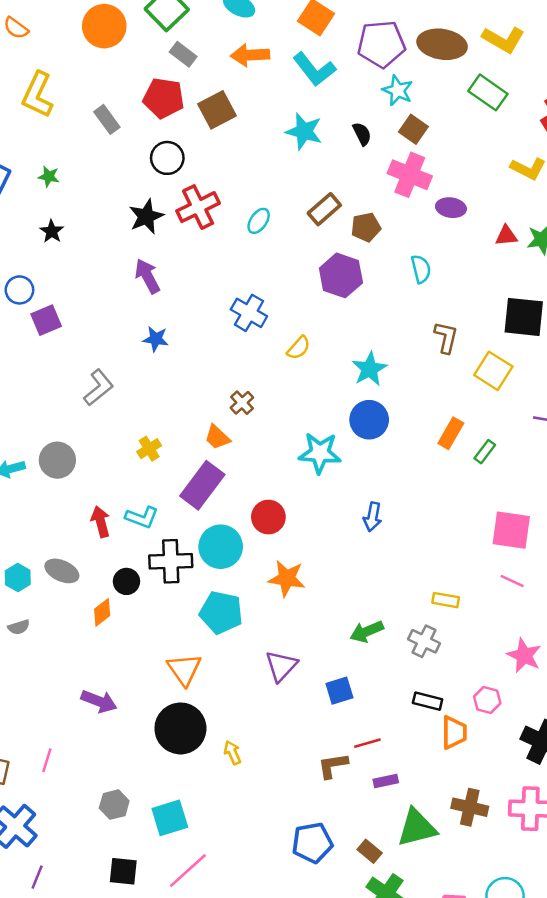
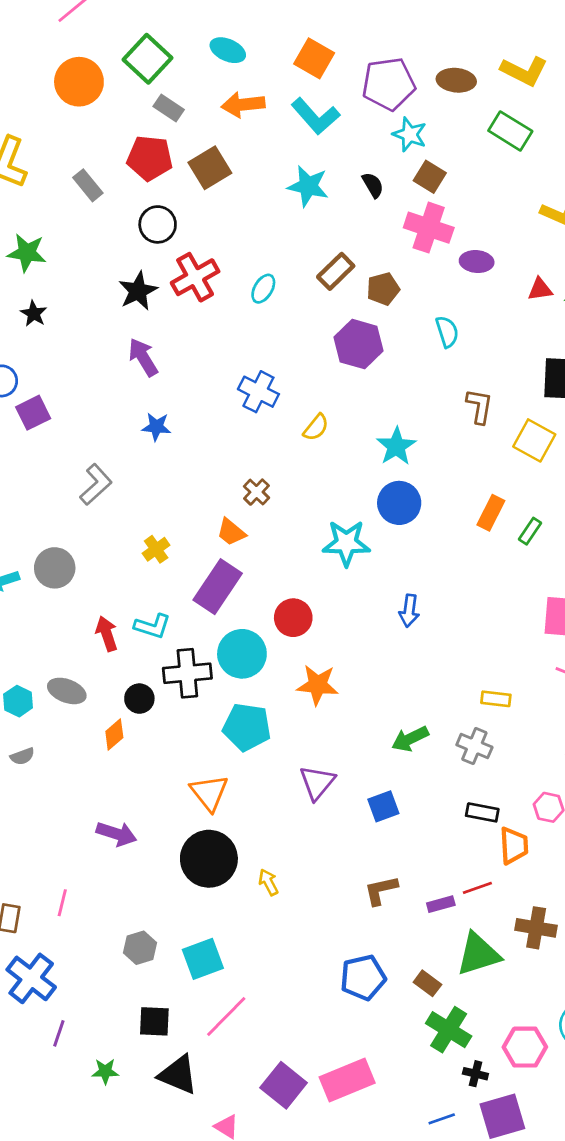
brown ellipse: (442, 44) -> (456, 80), size x0.7
green star: (49, 177) -> (27, 253), size x1.6
red line: (367, 743) -> (477, 888), moved

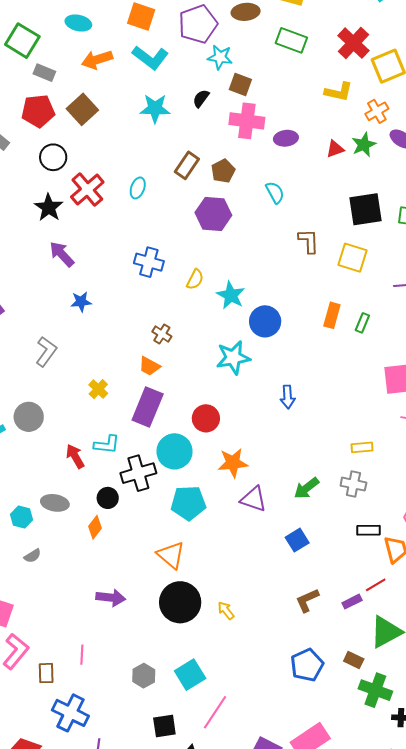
black semicircle: (373, 185) -> (201, 98), turned -102
cyan star: (396, 446) -> (231, 295), moved
purple triangle: (317, 783) -> (254, 499), moved, turned -40

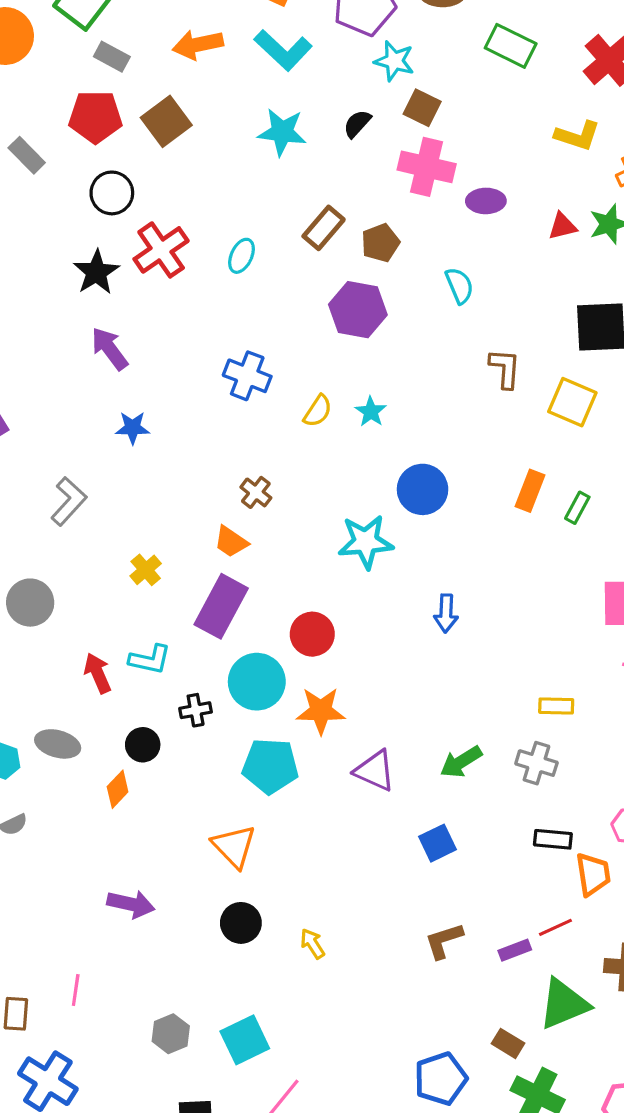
cyan star: (231, 295) -> (371, 412), moved, size x0.7
orange star: (233, 463) -> (321, 711), moved
black cross: (138, 473) -> (196, 710), size x0.6
black circle: (180, 602) -> (241, 923), size x0.6
blue pentagon: (307, 665) -> (441, 1079), moved

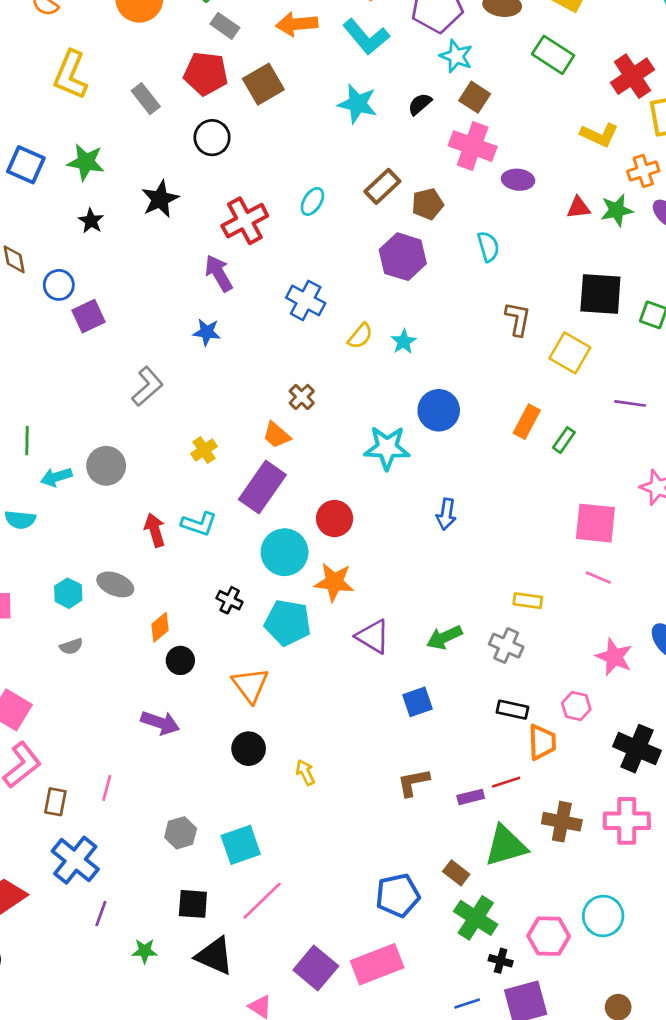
red cross: (161, 250) -> (245, 221), moved
black star: (96, 272) -> (160, 199), moved
purple arrow: (110, 349) -> (219, 273), moved
black cross: (196, 710) -> (230, 600), moved, turned 30
black circle: (143, 745) -> (180, 660), moved

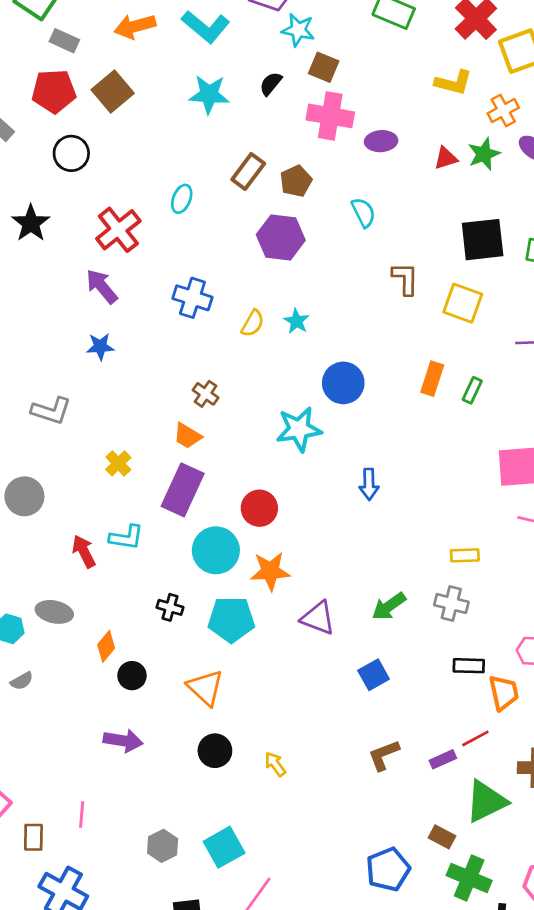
gray L-shape: (147, 386) -> (51, 411), turned 69

